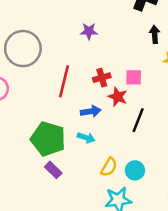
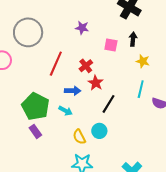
pink square: (134, 77) -> (111, 45), moved
red cross: (102, 78) -> (86, 66), turned -32
yellow semicircle: (109, 167) -> (79, 137), turned 112
cyan circle: (135, 170) -> (99, 131), moved

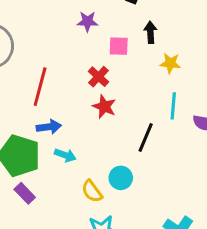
purple star: (82, 28) -> (87, 21), moved
red cross: (86, 66) -> (98, 77), moved
blue arrow: (73, 91) -> (49, 127), moved
black line: (109, 104) -> (146, 137), moved

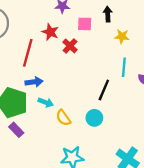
red star: (104, 107) -> (50, 32), moved
cyan circle: (121, 178) -> (94, 118), moved
yellow semicircle: (92, 191) -> (63, 118), moved

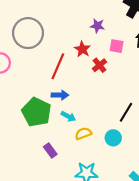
yellow semicircle: (63, 118) -> (83, 134), turned 98
purple rectangle: (16, 130) -> (50, 151), moved

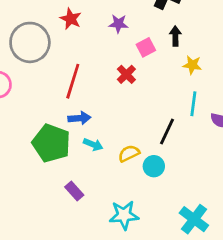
pink square: (117, 46) -> (146, 47), turned -32
red star: (82, 49) -> (71, 19), moved
yellow semicircle: (83, 134) -> (129, 153), moved

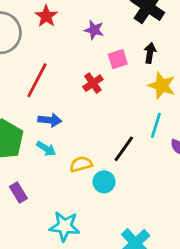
yellow star: (192, 65) -> (162, 86), size x1.4
blue arrow: (79, 118) -> (50, 120), moved

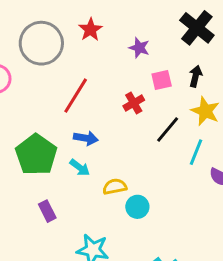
black line: (124, 149) -> (168, 130), moved

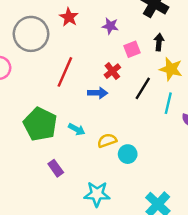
blue arrow: (86, 138) -> (98, 93), moved

